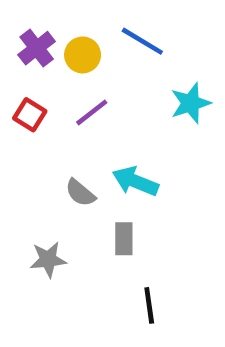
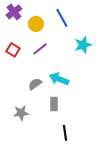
blue line: (142, 41) -> (62, 18), turned 30
purple cross: (37, 48) -> (14, 12), moved
gray semicircle: (80, 193) -> (35, 84), turned 104

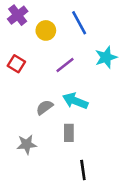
purple line: (40, 49) -> (65, 65), moved

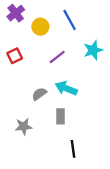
red square: (16, 64) -> (15, 56), turned 32

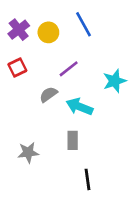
purple cross: (16, 13) -> (19, 30), moved
cyan star: (93, 50) -> (115, 81), moved
gray semicircle: (39, 94) -> (48, 94), moved

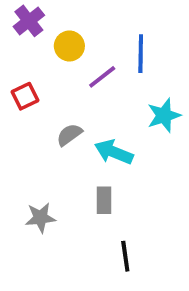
blue line: (84, 24) -> (141, 54), moved, turned 30
purple cross: (19, 30) -> (29, 21), moved
purple line: (69, 69) -> (102, 77), moved

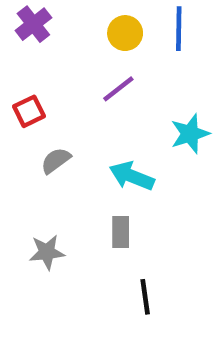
yellow circle: (69, 46) -> (125, 33), moved
blue line: (141, 54) -> (179, 29), moved
gray semicircle: (69, 135) -> (56, 160), moved

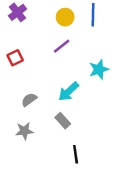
gray semicircle: (56, 160) -> (29, 100), moved
cyan arrow: (132, 176) -> (69, 91), turned -65
gray rectangle: (121, 232) -> (63, 121), turned -42

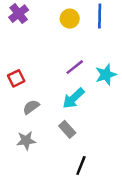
purple line: (62, 46) -> (75, 67), moved
red square: (15, 58) -> (16, 78), moved
black line: (76, 154) -> (81, 165), turned 30

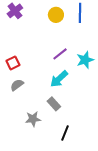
gray semicircle: (31, 107) -> (17, 85), moved
gray star: (26, 141) -> (33, 119), moved

